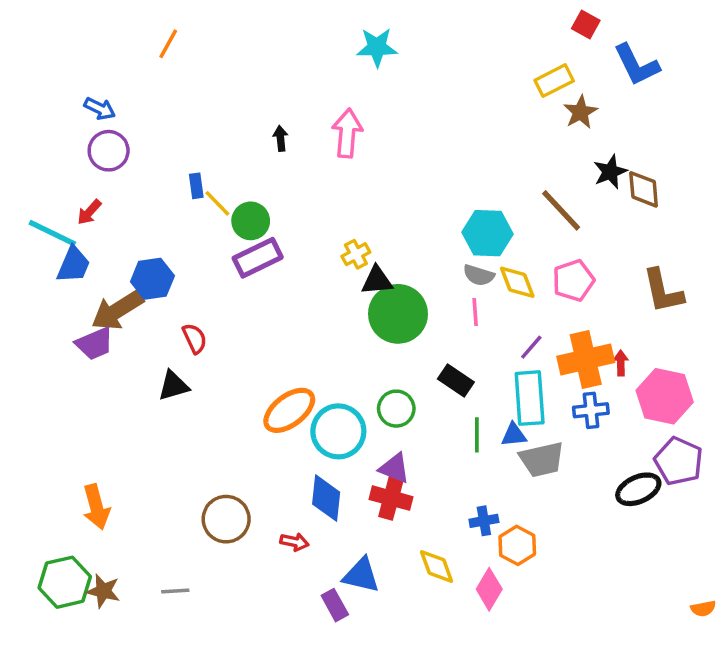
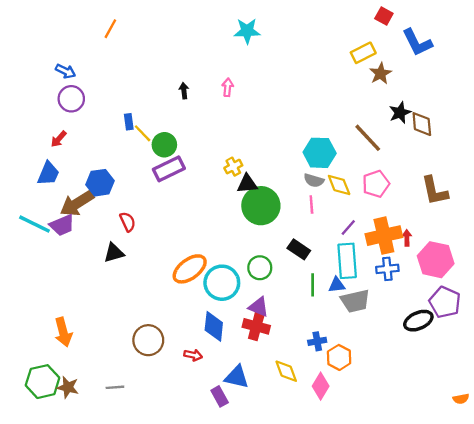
pink arrow: (347, 133) -> (228, 87), size x0.6
cyan line: (52, 233) -> (34, 224), moved

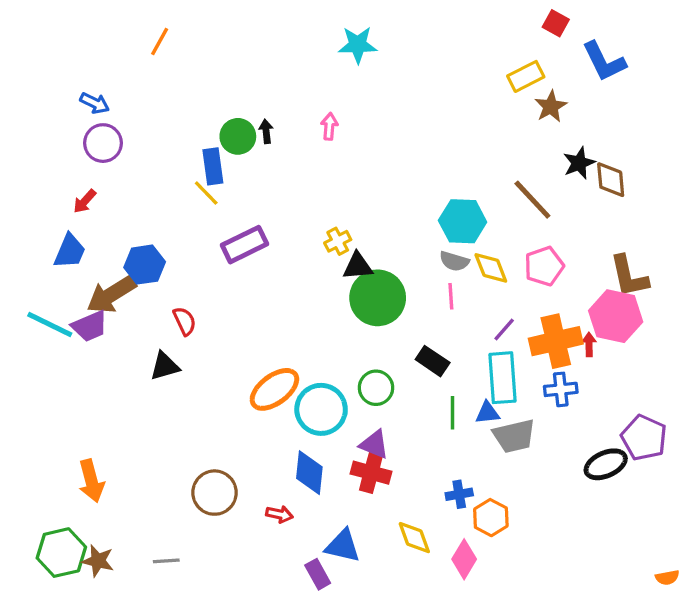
blue rectangle: (129, 122) -> (213, 166), moved, size x1.5
green circle: (164, 145) -> (238, 136), moved
pink hexagon: (436, 260) -> (616, 316), moved

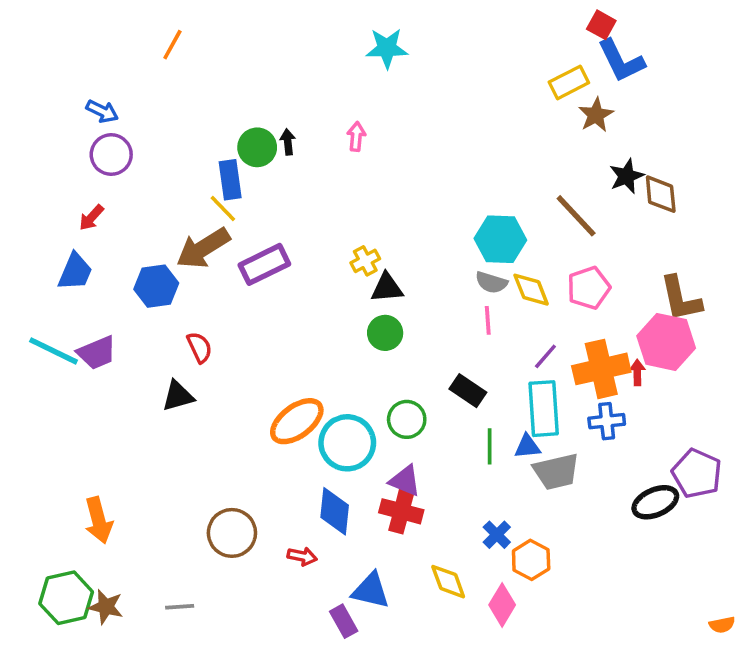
blue L-shape: (604, 61) -> (621, 61), moved
brown arrow: (111, 295) -> (203, 248), moved
green circle: (378, 298) -> (385, 333), moved, size x0.6
blue cross: (459, 494) -> (497, 535), turned -35

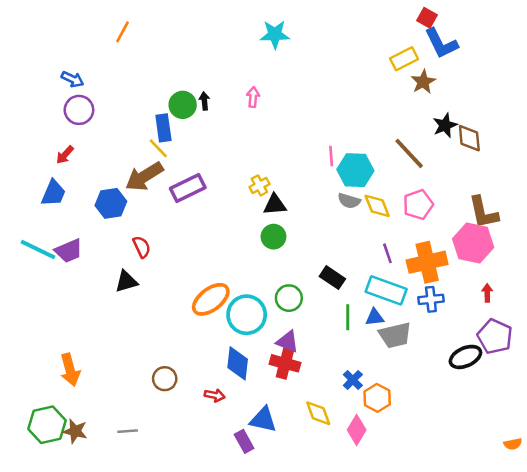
pink line: (488, 320) -> (331, 156), moved
purple line: (545, 356) -> (387, 253), turned -60
red arrow: (637, 373) -> (487, 293), moved
cyan rectangle: (544, 409) -> (386, 290), turned -66
brown circle: (232, 533) -> (165, 379), size x0.7

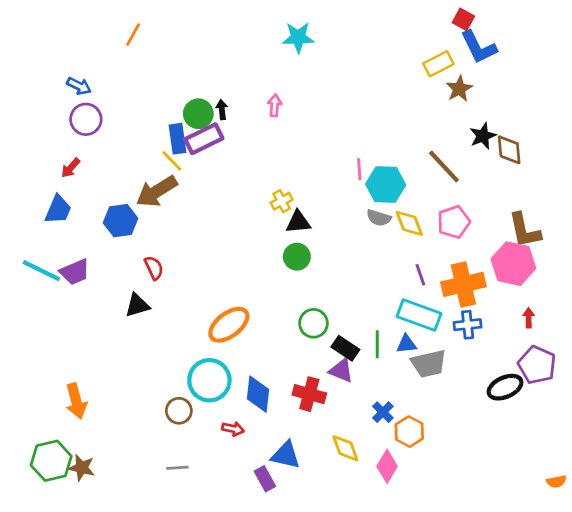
purple rectangle: (188, 188) -> (204, 139), moved
black rectangle: (332, 278) -> (345, 348), moved
cyan circle: (247, 315) -> (209, 380), moved
purple triangle: (288, 342) -> (341, 371), moved
gray line: (128, 431) -> (177, 468), moved

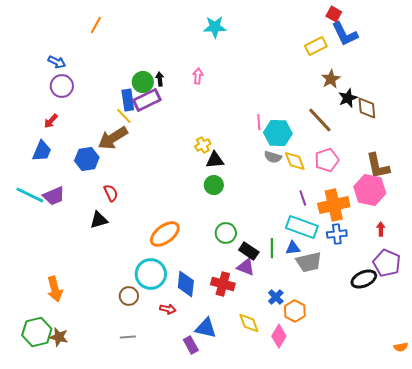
brown star: (459, 89) -> (331, 79), moved

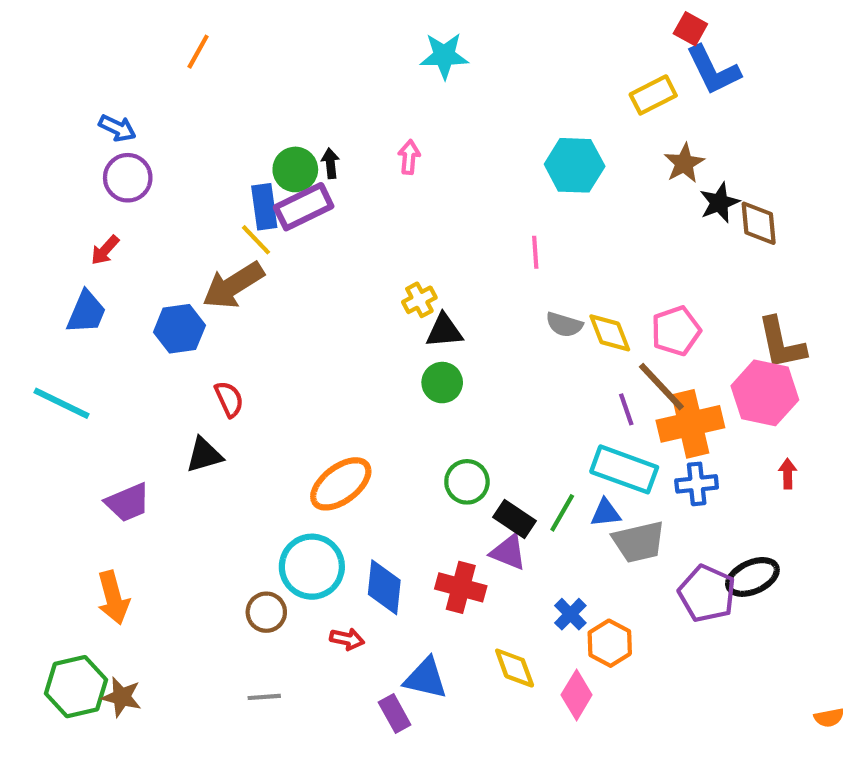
brown line: (320, 120) -> (661, 387), moved
cyan hexagon: (278, 133) -> (575, 165), moved
purple trapezoid: (54, 196) -> (128, 503), moved
green line: (272, 248) -> (562, 513), turned 30
purple pentagon: (387, 263) -> (707, 594), moved

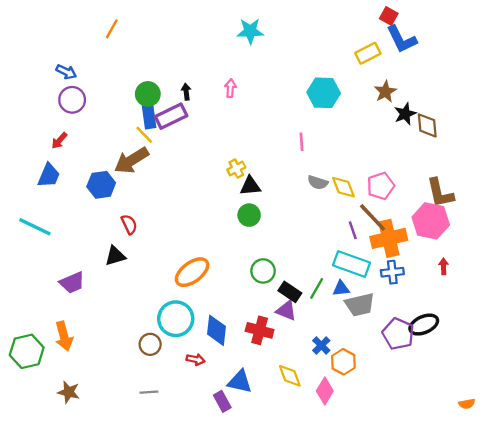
green circle: (295, 169) -> (148, 94), moved
green hexagon: (76, 687) -> (27, 351), moved

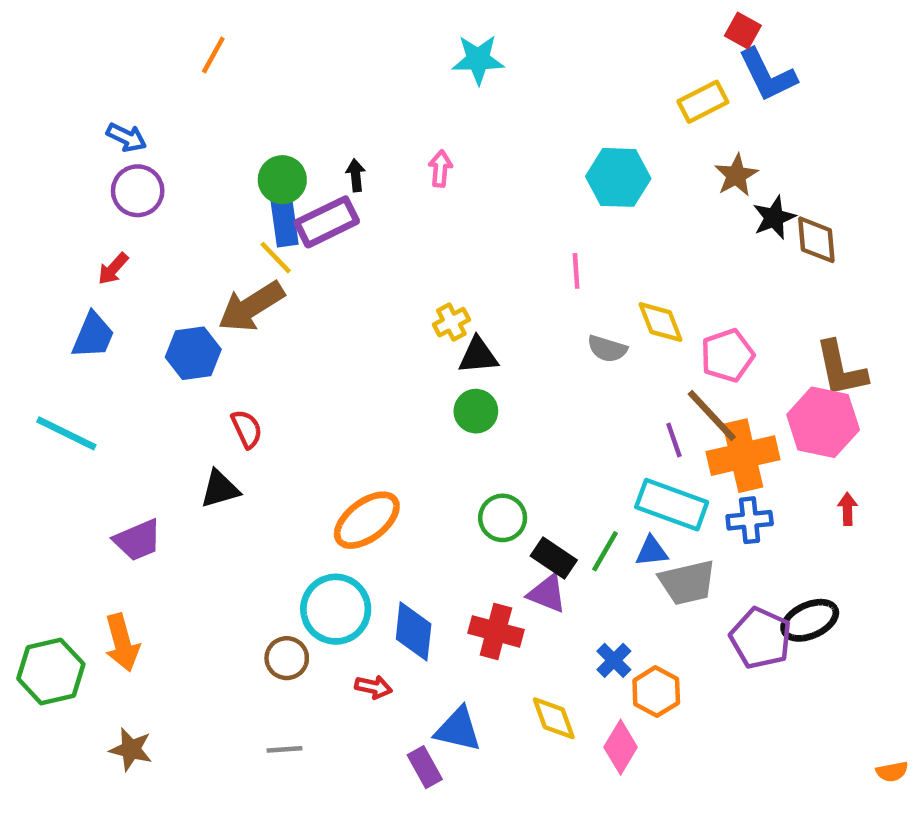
yellow diamond: (343, 187) -> (661, 322), moved

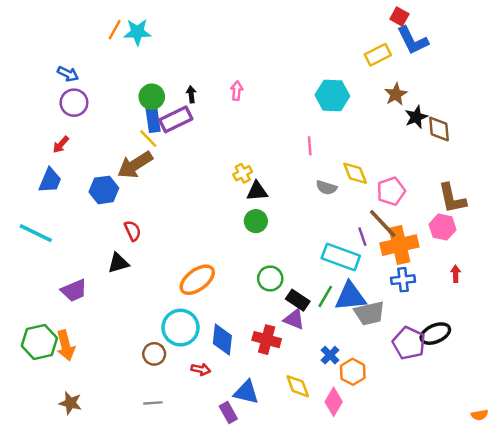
cyan star: (478, 59) -> (137, 32), moved
pink hexagon: (823, 422) -> (442, 227), size x0.7
cyan rectangle: (672, 505) -> (341, 257), moved
blue triangle: (652, 551) -> (350, 296), size x1.8
green hexagon: (51, 671) -> (39, 342), moved

